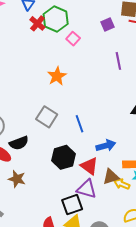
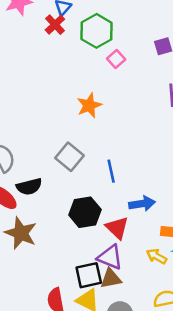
red cross: (37, 23) -> (55, 25), moved
brown triangle: (111, 177) -> (111, 279), moved
brown star: (17, 179) -> (21, 233), size x1.4

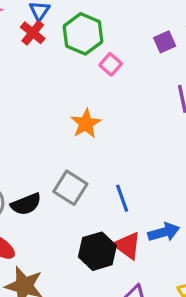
black semicircle: (29, 187) -> (26, 204), moved
red triangle: (117, 228) -> (127, 246), moved

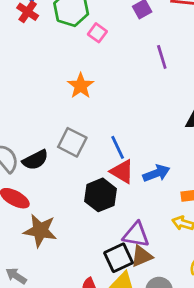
red triangle: (127, 246) -> (122, 172), moved

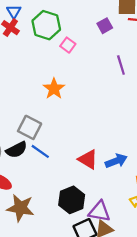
gray square: (72, 142) -> (30, 127), moved
blue line: (118, 147) -> (40, 151), moved, turned -30
black hexagon: (101, 195) -> (72, 200), moved

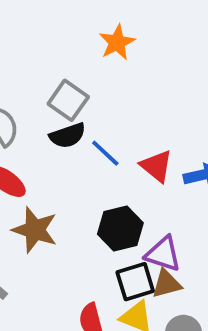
black semicircle: (17, 150) -> (68, 136), moved
blue line: (40, 151) -> (105, 153), moved

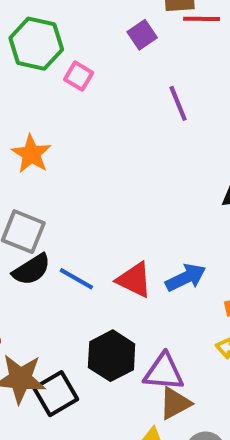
orange star: (117, 42) -> (31, 154), moved
black square: (135, 282) -> (56, 394), moved

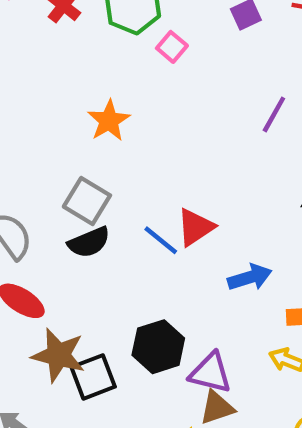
purple line: (178, 103) -> (274, 114), moved, turned 42
blue line: (76, 279) -> (161, 240), moved
red triangle: (134, 280) -> (196, 227), moved, turned 51

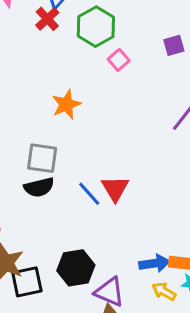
gray square: (87, 201) -> (42, 158), turned -32
red triangle: (196, 227) -> (115, 189), turned -36
blue arrow: (250, 277) -> (154, 263), moved

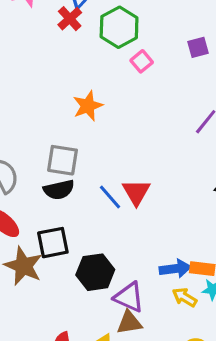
black square: (27, 282) -> (53, 243), moved

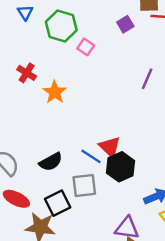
red cross: (70, 19) -> (27, 73), moved
gray square: (62, 160) -> (84, 185), moved
black hexagon: (95, 272) -> (121, 167), moved

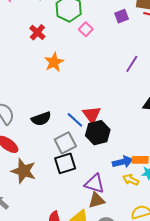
red cross: (27, 73) -> (37, 32), moved
gray square: (84, 185) -> (65, 143), turned -30
black square: (58, 203) -> (65, 163), moved

